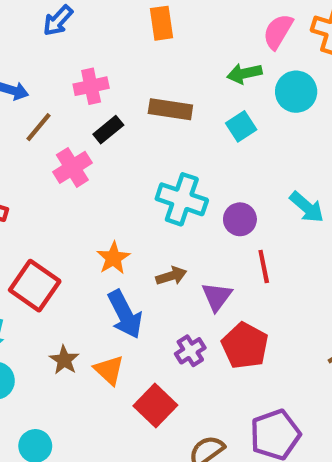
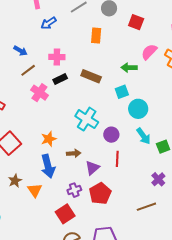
cyan circle: (296, 92) -> (138, 109), moved
pink cross: (72, 167) -> (39, 93), turned -36
red square: (155, 406) -> (65, 214), moved

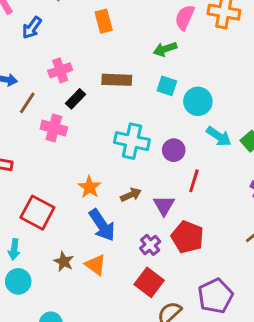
cyan square: (122, 92) -> (167, 86), turned -32
red line: (117, 159) -> (194, 181), turned 35

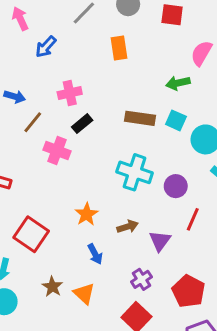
brown rectangle: (117, 80) -> (140, 118), moved
blue arrow: (102, 225) -> (95, 254), size x0.6
red pentagon: (187, 237) -> (188, 291), moved

